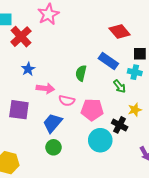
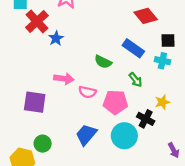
blue star: (28, 69) -> (56, 38), moved
green semicircle: (81, 73) -> (103, 62), turned -77
green arrow: (120, 86) -> (136, 80), moved
blue trapezoid: (52, 123) -> (86, 135), moved
green circle: (53, 147) -> (43, 144), moved

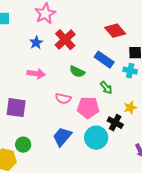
red cross: (37, 21) -> (65, 40), moved
blue star: (56, 38) -> (36, 43), moved
pink arrow: (64, 79) -> (36, 74), moved

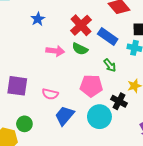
red cross: (65, 40) -> (81, 25), moved
pink arrow: (36, 74) -> (55, 51), moved
pink semicircle: (63, 99) -> (50, 94), moved

